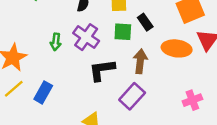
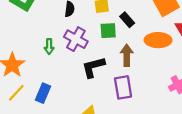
purple rectangle: (132, 96) -> (123, 87), turned -45

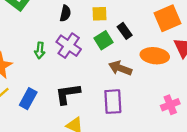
green square: (108, 31) -> (103, 40), turned -35
brown arrow: (127, 55) -> (120, 68), turned -75
black L-shape: (93, 67) -> (68, 94), moved

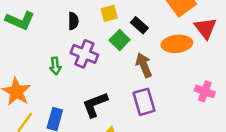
brown arrow: (120, 68) -> (144, 65), turned 60
pink cross: (170, 105) -> (205, 91), turned -36

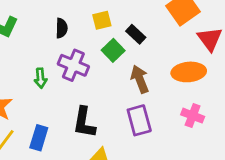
orange ellipse: (177, 44) -> (189, 72), moved
pink cross: (205, 91) -> (193, 116), moved
black L-shape: (95, 105) -> (84, 122), turned -60

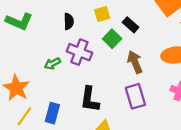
green arrow: (41, 78) -> (52, 64), turned 70

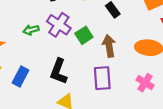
green square: (112, 39) -> (84, 35), moved

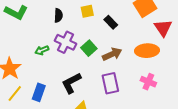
brown arrow: (109, 46) -> (112, 54), turned 84
black L-shape: (59, 71) -> (71, 83), turned 50

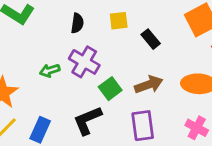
green square: (89, 48) -> (110, 89), moved

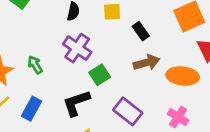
green arrow: (50, 70) -> (35, 65), moved, turned 72
brown arrow: (149, 85) -> (147, 63), moved
purple rectangle: (143, 126) -> (128, 111), turned -48

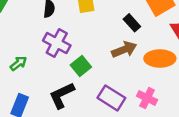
black rectangle: (141, 31) -> (132, 23), moved
green arrow: (35, 65) -> (18, 63), turned 90
pink cross: (178, 117) -> (147, 98), moved

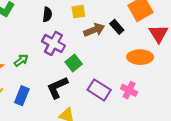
brown arrow: (124, 50) -> (94, 30), moved

